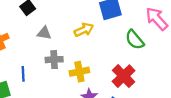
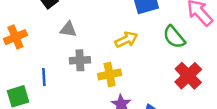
yellow arrow: (84, 30) -> (126, 40), moved
red cross: (124, 76) -> (188, 76), moved

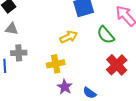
gray triangle: (68, 29) -> (12, 29), moved
gray cross: (80, 60) -> (19, 53), moved

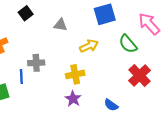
gray triangle: (12, 29) -> (60, 25), moved
purple star: (65, 87) -> (73, 99), moved

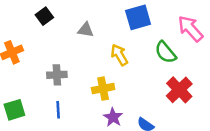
yellow arrow: (89, 46) -> (119, 55), turned -96
blue line: (21, 77) -> (58, 110), moved
purple star: (73, 99) -> (113, 117), moved

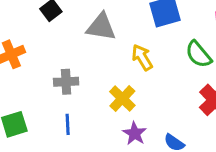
gray triangle: (86, 30) -> (101, 27), size x1.5
yellow cross: (103, 89) -> (122, 98), turned -35

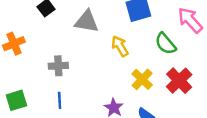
yellow cross: (122, 98) -> (142, 79), moved

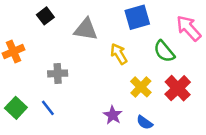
green square: (16, 100) -> (16, 108), turned -30
blue line: (60, 100) -> (48, 108), moved, turned -35

